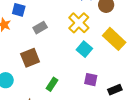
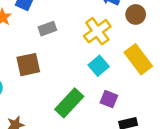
purple square: (91, 80) -> (109, 99), moved
green rectangle: (52, 84) -> (69, 103), moved, size x1.6

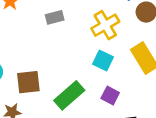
brown square: (28, 65) -> (28, 82), moved
cyan square: (99, 66) -> (103, 60), turned -30

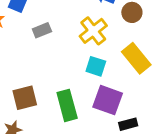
green rectangle: (69, 95) -> (67, 105), turned -56
purple square: (110, 95) -> (108, 100), size x1.6

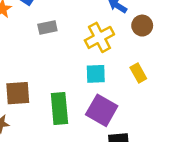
yellow rectangle: (136, 58) -> (138, 73), size x0.6
cyan square: (96, 66) -> (96, 74), turned -30

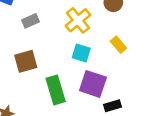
cyan square: (96, 74) -> (81, 53), turned 30
brown square: (18, 93) -> (26, 61), moved

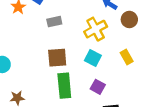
brown square: (26, 61) -> (57, 58), moved
purple square: (93, 84) -> (98, 87), size x0.6

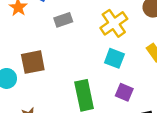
brown square: (57, 58) -> (33, 62), moved

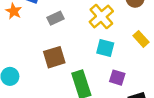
brown square: (33, 62) -> (54, 57), moved

